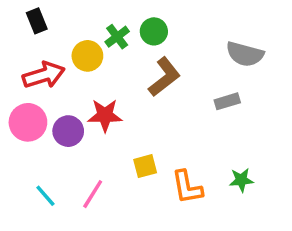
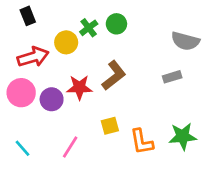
brown L-shape: (164, 77) -> (114, 75), moved
green star: (241, 180) -> (183, 136), size x1.5
cyan line: (45, 196) -> (22, 148), moved

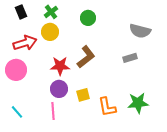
green cross: (89, 28) -> (51, 12), moved
purple circle: (52, 99) -> (59, 89), moved
pink line: (70, 147) -> (53, 111), turned -36

